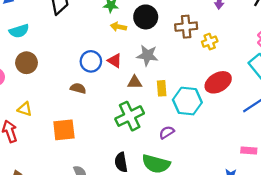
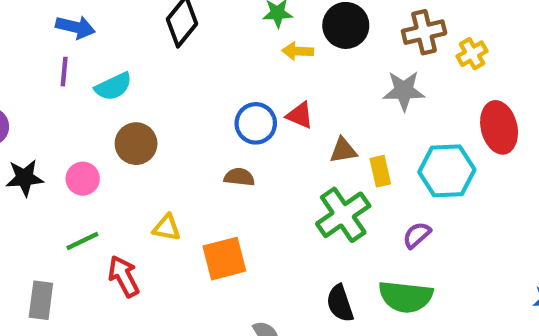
gray star: (147, 55) -> (404, 91), moved
red ellipse: (218, 82) -> (499, 127), turned -65
yellow rectangle: (162, 88) -> (380, 171), moved
yellow triangle: (25, 109) -> (167, 228), moved

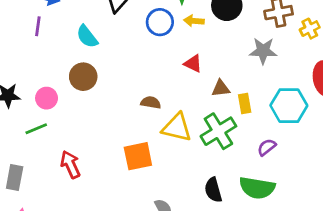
cyan semicircle: (113, 86) -> (87, 37), moved, turned 75
blue circle: (256, 123) -> (160, 22), moved
yellow triangle: (167, 228) -> (177, 127), moved, size x1.6
green line: (82, 241) -> (36, 129), moved

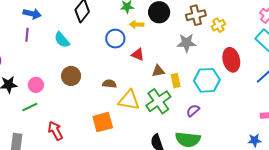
blue circle: (160, 22) -> (115, 39), moved
brown circle: (83, 77) -> (71, 76), moved

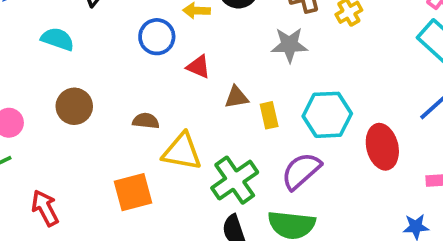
cyan semicircle: (62, 40) -> (58, 39), turned 150
red ellipse: (231, 60) -> (382, 147), moved
green cross: (158, 101) -> (235, 180), moved
purple semicircle: (193, 111) -> (301, 171), size x1.6

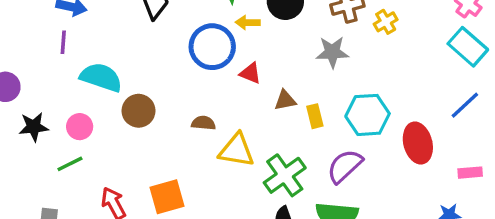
blue circle: (157, 37) -> (212, 47), size x1.4
cyan semicircle: (58, 39) -> (101, 77), moved, size x1.4
orange square: (133, 192) -> (167, 197), moved

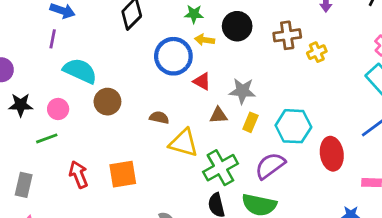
gray star: (332, 52) -> (242, 91), moved
brown triangle: (285, 100) -> (218, 115), moved
yellow rectangle: (315, 116) -> (250, 122), turned 30

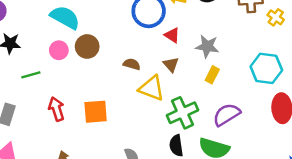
yellow cross: (317, 52) -> (276, 17), turned -35
pink circle: (58, 109) -> (59, 50), moved
brown triangle: (218, 115) -> (171, 65), moved, turned 49
cyan hexagon: (293, 126) -> (266, 68), moved

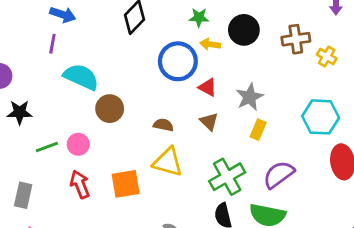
gray star: (207, 46) -> (250, 97), turned -30
pink circle: (59, 50) -> (78, 144), moved
yellow triangle: (152, 88) -> (168, 162), moved

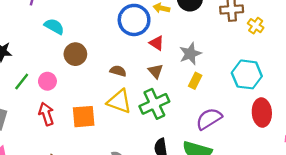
cyan semicircle: (81, 77) -> (54, 26), size x0.7
green line: (47, 147) -> (22, 81), turned -36
green cross: (227, 177) -> (154, 104), moved

